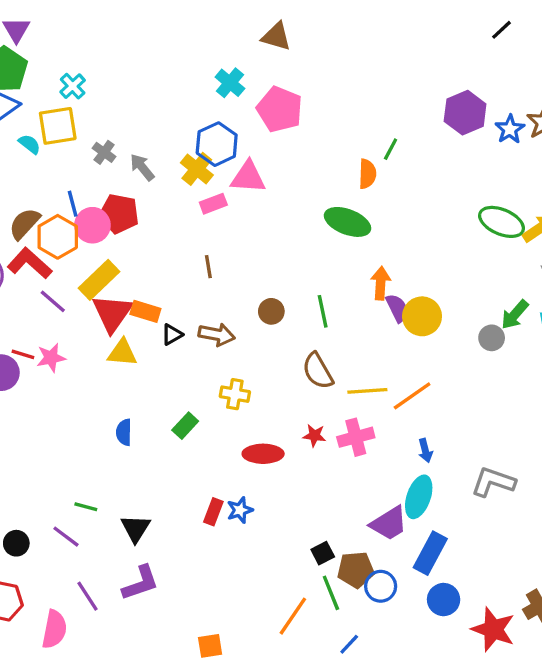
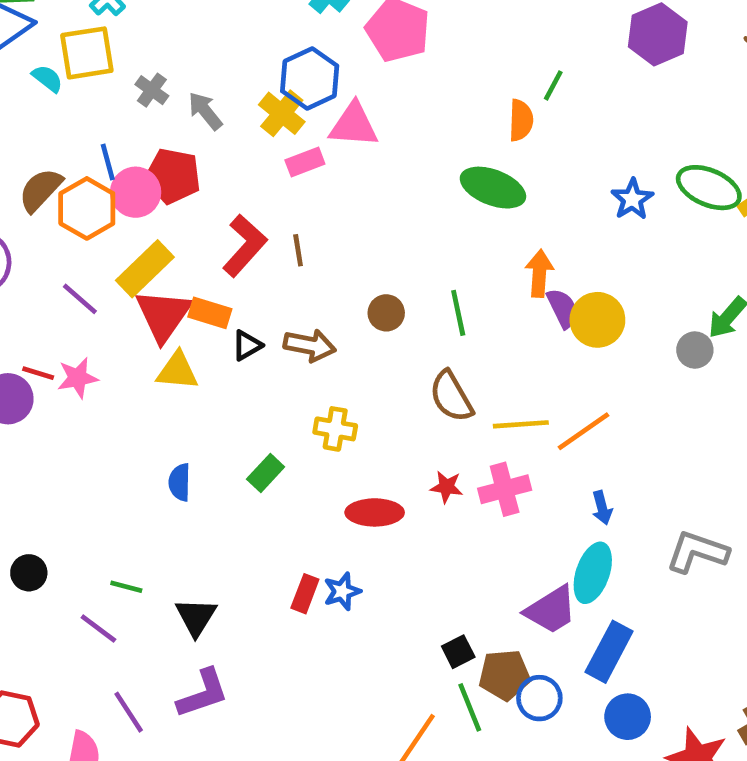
blue star: (510, 129) -> (632, 199), moved
red L-shape: (30, 263) -> (245, 246), moved, turned 90
black circle: (16, 543) -> (29, 573), moved

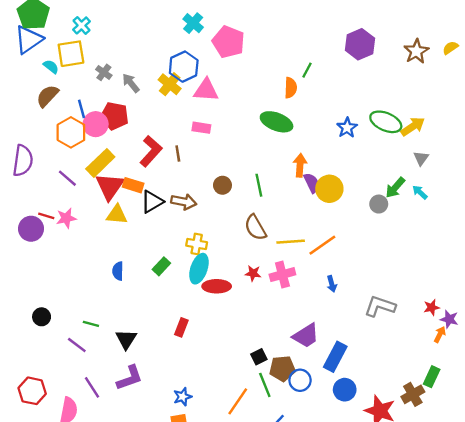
pink rectangle: (305, 162) -> (201, 128), moved, turned 30
brown semicircle: (40, 190) -> (47, 96), moved
black triangle: (247, 345) -> (152, 202), size x1.5
cyan ellipse: (593, 573) -> (199, 269), moved
blue star: (342, 591) -> (183, 397), moved

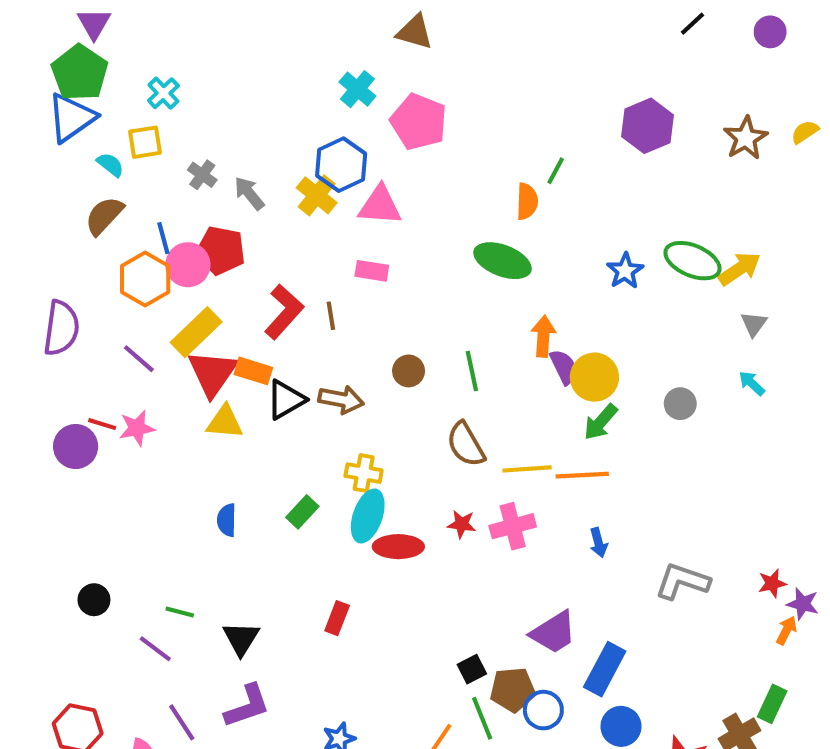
yellow square: (71, 54) -> (145, 142), size x0.7
green arrow: (395, 188) -> (601, 422), moved
orange line: (322, 245) -> (582, 475), turned 32

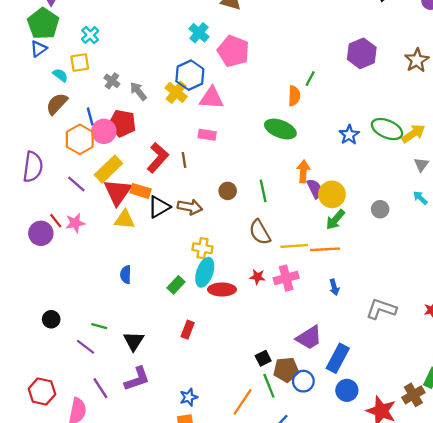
blue triangle: (71, 118) -> (39, 49), size x0.6
red line: (102, 424) -> (56, 221), turned 35
green rectangle: (302, 512) -> (176, 285), moved

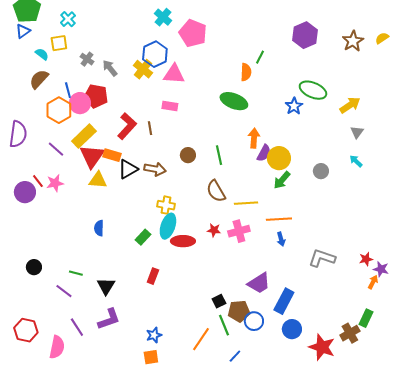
green ellipse: (387, 129) -> (313, 90), moved
purple semicircle: (315, 189) -> (264, 153), turned 54
orange line: (325, 249) -> (279, 219), moved

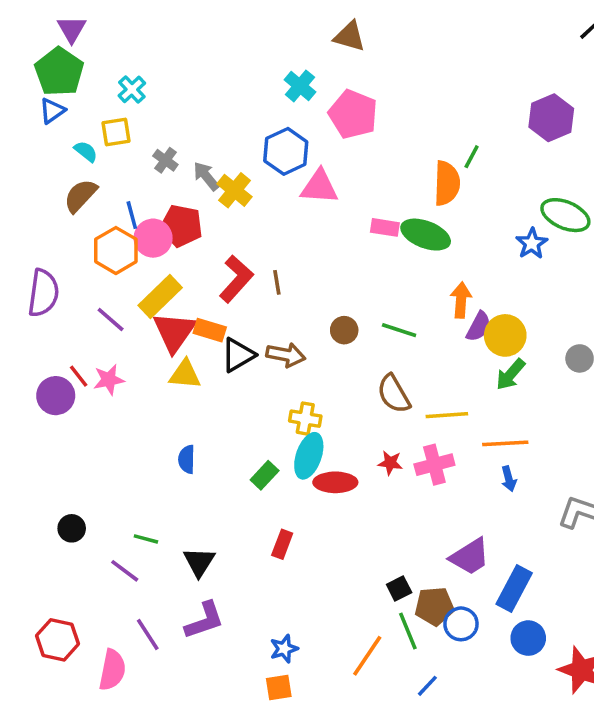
yellow cross: (143, 69) -> (234, 190), moved
orange semicircle: (246, 72) -> (447, 183), size x1.4
pink rectangle: (170, 106) -> (385, 227), moved
green line: (219, 155) -> (399, 330), turned -60

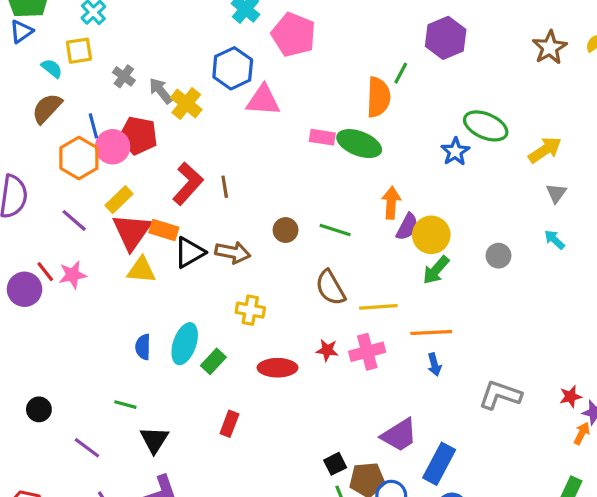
purple hexagon: (551, 118) -> (446, 38), moved
yellow rectangle: (160, 297) -> (119, 200), size x0.7
cyan ellipse: (309, 456) -> (185, 344), moved
green line: (146, 539) -> (125, 405), moved

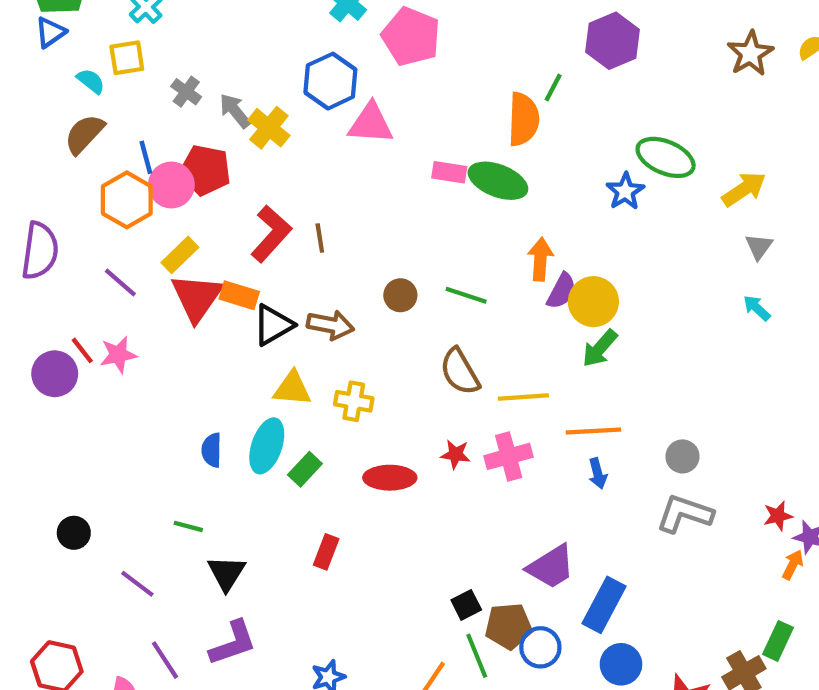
gray circle: (498, 256) -> (682, 456), moved
yellow triangle: (141, 270) -> (292, 389), moved

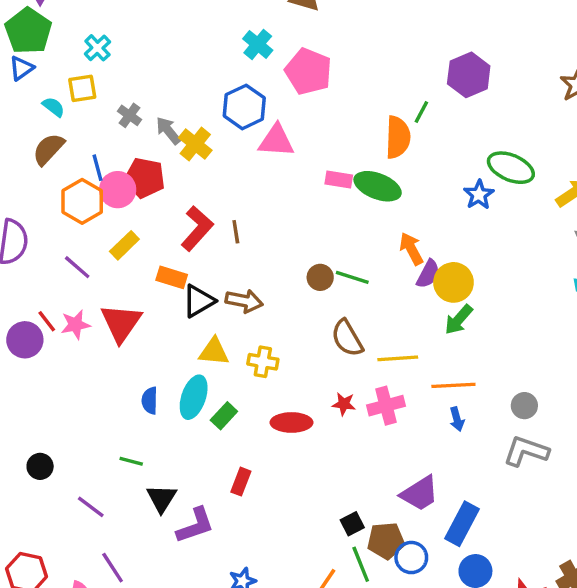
orange arrow: (540, 259) -> (411, 249), turned -32
brown circle: (400, 295) -> (320, 277), moved
red triangle: (197, 297) -> (121, 323), moved
purple L-shape: (233, 643) -> (195, 525), moved

